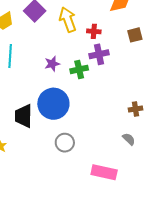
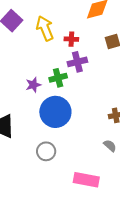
purple star: (52, 64) -> (33, 85), moved
blue circle: (53, 104) -> (55, 112), moved

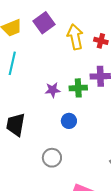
red cross: (71, 39) -> (101, 41), moved
blue circle: (55, 112) -> (69, 121), size x0.5

